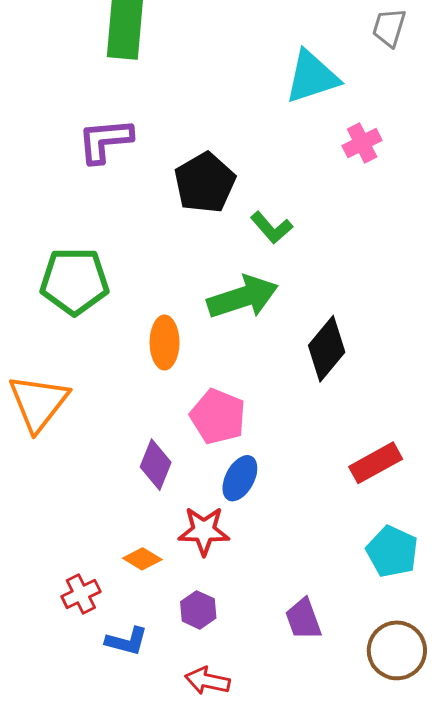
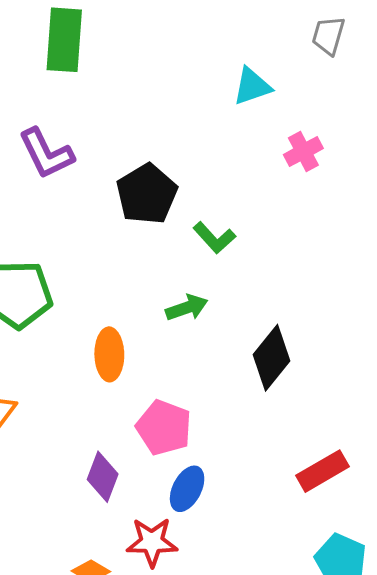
cyan triangle: (312, 77) -> (252, 86), size x0.7
purple L-shape: (105, 140) -> (46, 153), turned -110
green arrow: (243, 297) -> (187, 308), size x0.6

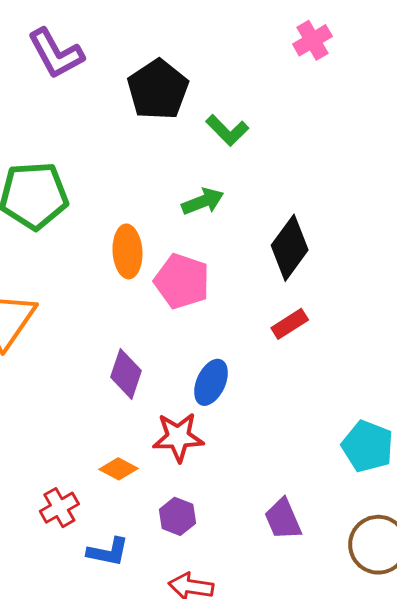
pink pentagon: (164, 428) -> (182, 281), moved
red rectangle: (323, 471) -> (290, 324), moved, size x0.7

